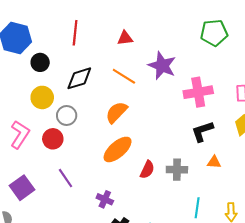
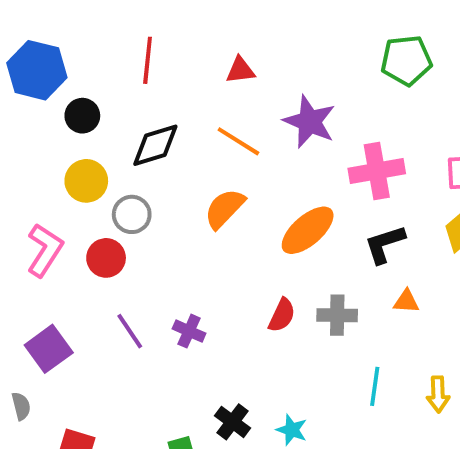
orange ellipse: (118, 149) -> (308, 230), moved
purple cross: (105, 199) -> (189, 331), moved

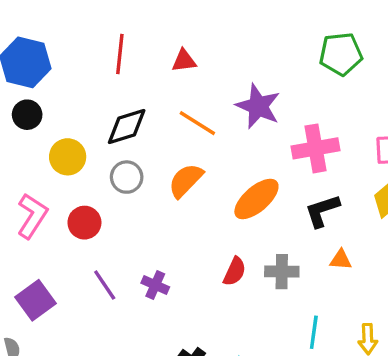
red triangle: (240, 70) -> (184, 61), moved
black circle: (82, 116) -> (27, 115), moved
gray circle: (132, 214) -> (127, 177), moved

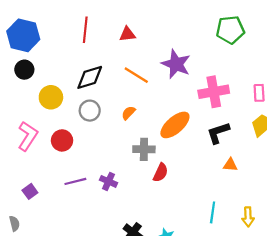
orange semicircle: (186, 180) -> (128, 113), size x0.6
gray cross: (282, 272) -> (144, 149), moved
purple line: (105, 285) -> (75, 181), turned -70
purple square: (36, 300) -> (30, 191), size x0.6

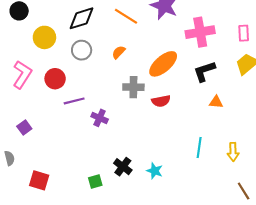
red semicircle: (161, 173) -> (161, 101), moved, turned 54
purple line: (75, 181) -> (74, 101), moved

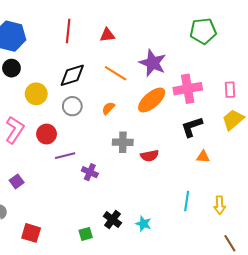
orange ellipse: (163, 64) -> (152, 100), moved

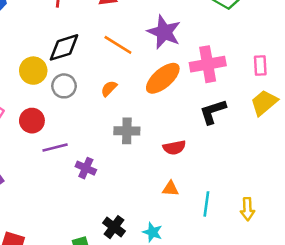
yellow circle: (36, 94) -> (33, 71), moved
red semicircle: (150, 156) -> (174, 148), moved
orange triangle: (203, 157) -> (170, 189), moved

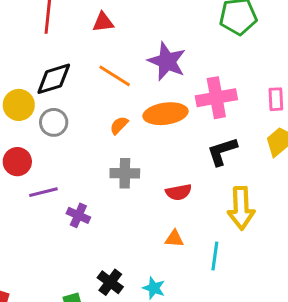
orange ellipse: (163, 78) -> (166, 114), turned 33
orange semicircle: (109, 89) -> (119, 125), moved
yellow arrow: (247, 209) -> (241, 208), moved, size x1.6

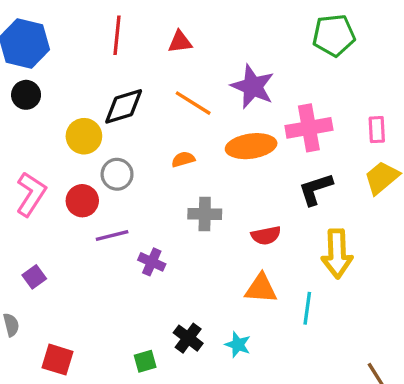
gray circle: (54, 122) -> (117, 174), moved
orange semicircle: (119, 125) -> (183, 159), moved, turned 30
orange triangle: (174, 239) -> (261, 288), size x1.5

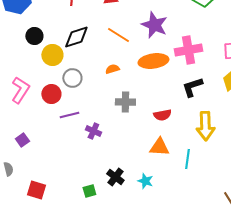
black circle: (26, 95) -> (34, 36), moved

